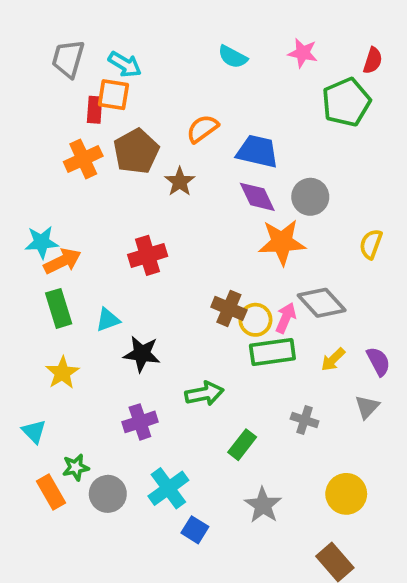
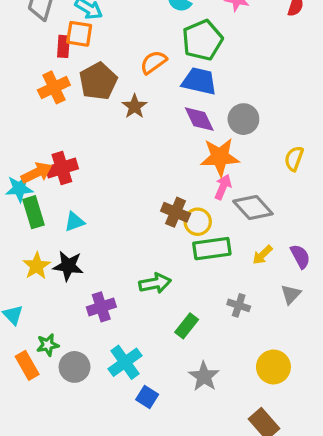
green pentagon: (346, 102) -> (202, 40), moved
cyan star: (42, 242) -> (19, 189), moved
red cross: (148, 255) -> (62, 168), moved
pink arrow: (286, 318) -> (223, 187), moved
black star: (142, 354) -> (68, 266), moved

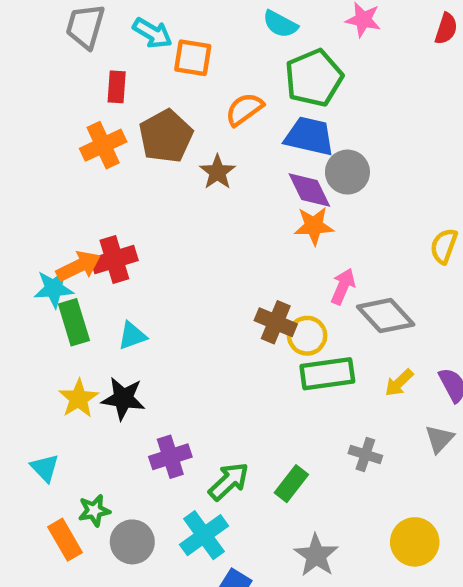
orange square: (79, 34) -> (193, 58), moved
gray circle: (243, 119) -> (347, 172), moved
orange star: (220, 157) -> (314, 226), moved, size x0.7
green arrow: (155, 283) -> (229, 481), moved, turned -32

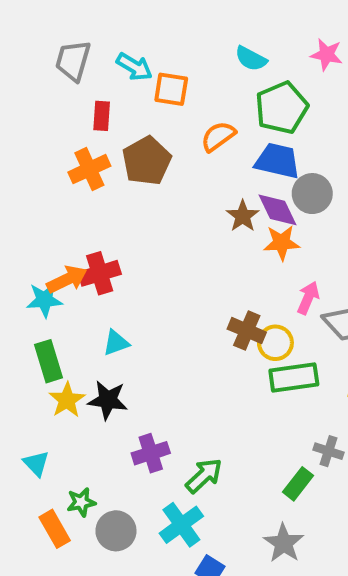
brown star: (217, 172) -> (243, 216), moved
green rectangle: (74, 322) -> (49, 361), moved
green rectangle: (291, 484) -> (298, 484), moved

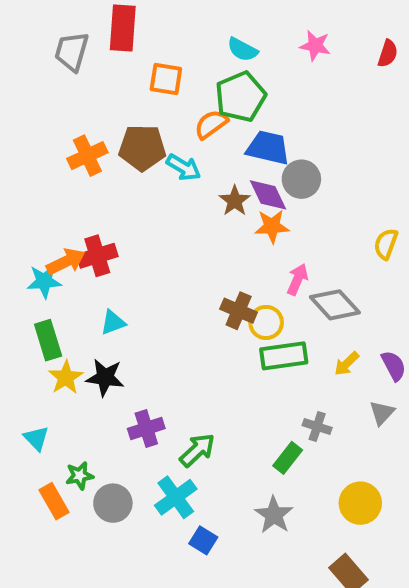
cyan arrow: (134, 67) -> (184, 167), moved
green pentagon: (282, 108) -> (241, 97), moved
red rectangle: (102, 116) -> (123, 28), moved, size x1.6
brown pentagon: (147, 161) -> (142, 148), turned 30

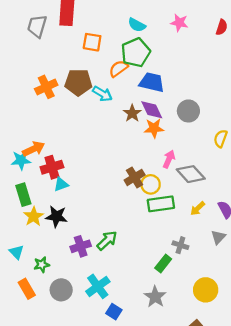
gray circle: (301, 179) -> (188, 111), moved
red cross: (97, 256) -> (52, 167), moved
brown cross: (239, 311) -> (135, 177), turned 36
green arrow: (197, 450) -> (107, 241), moved
green star: (80, 476) -> (42, 265), moved

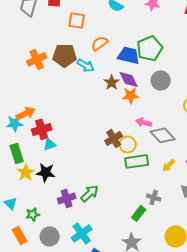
green pentagon: (136, 53) -> (150, 48), moved
pink arrow: (169, 159) -> (144, 122), turned -98

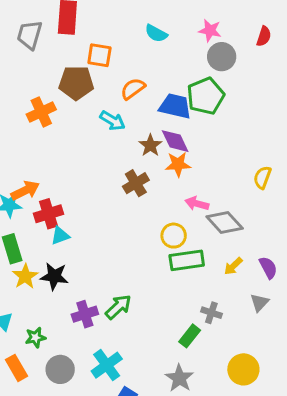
brown pentagon: (65, 55) -> (76, 83), moved
gray circle: (161, 80) -> (222, 57), moved
brown cross: (114, 138) -> (136, 183), moved

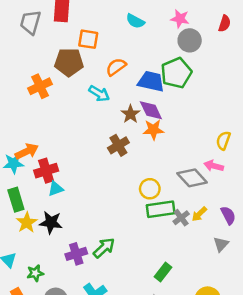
pink arrow: (197, 204) -> (214, 166), moved
gray cross: (211, 313) -> (181, 218), moved, turned 35

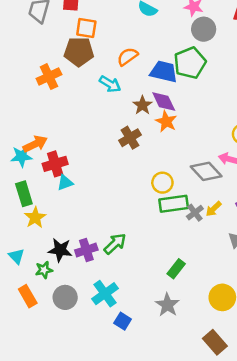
orange square: (88, 39) -> (86, 28), moved
orange star: (153, 130) -> (166, 121), turned 30
black star: (51, 223) -> (60, 250), moved

